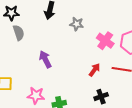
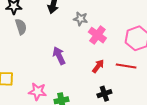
pink cross: (105, 41) -> (97, 35), moved
purple arrow: (45, 59) -> (59, 56), moved

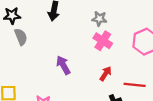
gray star: (81, 19) -> (99, 19), moved
red line: (126, 66) -> (135, 85), moved

